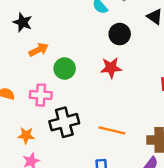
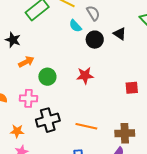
black circle: (120, 34) -> (95, 40), moved

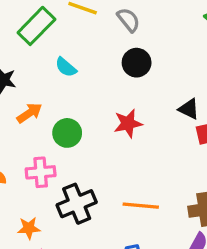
cyan semicircle: (75, 26) -> (66, 67), moved
black triangle: (120, 34) -> (189, 109), moved

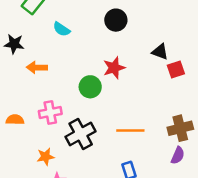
orange arrow: (29, 113) -> (37, 67), turned -138
green circle: (67, 133) -> (90, 87), moved

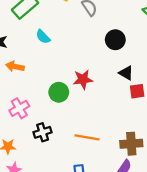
black circle: (116, 20) -> (115, 40), moved
pink cross: (50, 112) -> (19, 108), turned -30
black cross: (81, 134) -> (43, 132), size x0.7

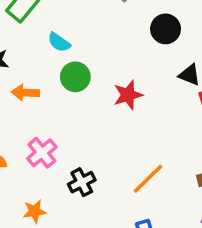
green circle: (59, 92) -> (75, 77), moved
orange line: (87, 137) -> (148, 179), turned -45

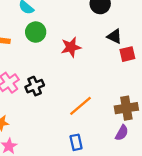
black cross: (82, 182) -> (35, 86), moved

